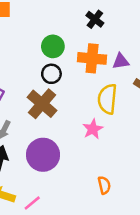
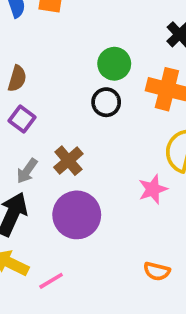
brown cross: (42, 104) -> (68, 161), moved, size x0.7
orange semicircle: (104, 185) -> (157, 271), turned 108

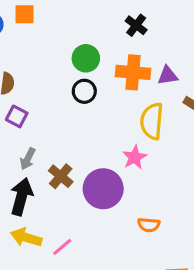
brown cross: (68, 161) -> (61, 176), moved
purple circle: (77, 215) -> (103, 189), moved

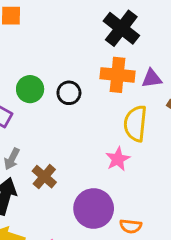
black cross: (136, 25) -> (121, 28), size x1.6
green circle: (86, 58) -> (30, 89), moved
purple circle: (103, 189) -> (94, 209), moved

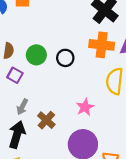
pink star: (118, 159) -> (85, 107), moved

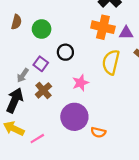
black circle: (65, 58) -> (65, 52), moved
purple square: (15, 75) -> (41, 64), moved

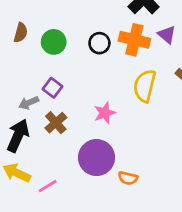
purple triangle: (126, 33) -> (167, 35), moved, turned 40
black circle: (65, 52) -> (99, 43), moved
gray arrow: (23, 75) -> (29, 103), turned 32

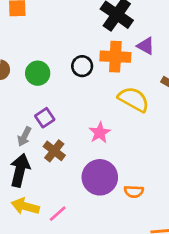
yellow semicircle: (145, 86) -> (134, 99), turned 116
purple square: (52, 88) -> (45, 118), turned 30
gray arrow: (29, 103) -> (24, 137), turned -30

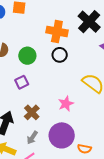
orange cross: (115, 57) -> (57, 31), moved
purple square: (45, 118) -> (22, 82), moved
gray arrow: (24, 137) -> (32, 138), moved

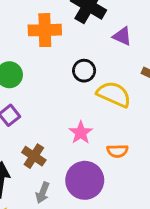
black circle: (60, 55) -> (84, 71), moved
orange semicircle: (84, 149) -> (117, 151), moved

